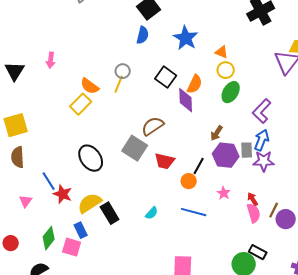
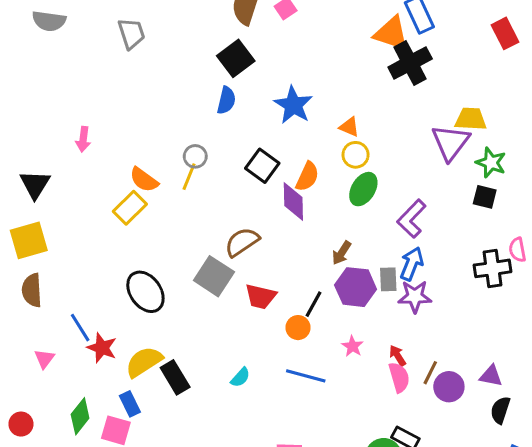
black triangle: (15, 71) -> (35, 184), moved

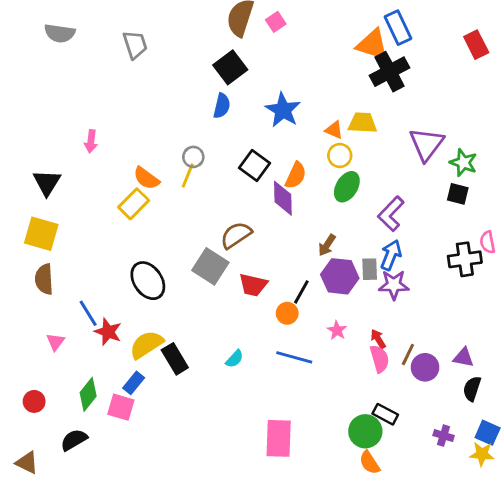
yellow trapezoid: (471, 119) -> (362, 123), moved
yellow square: (29, 240) -> (41, 234), turned 32
blue rectangle: (130, 404) -> (134, 383), turned 65

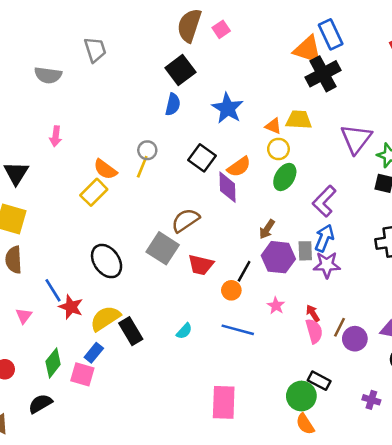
gray semicircle: (60, 33) -> (48, 75), moved
orange semicircle: (296, 175) -> (239, 167), turned 30

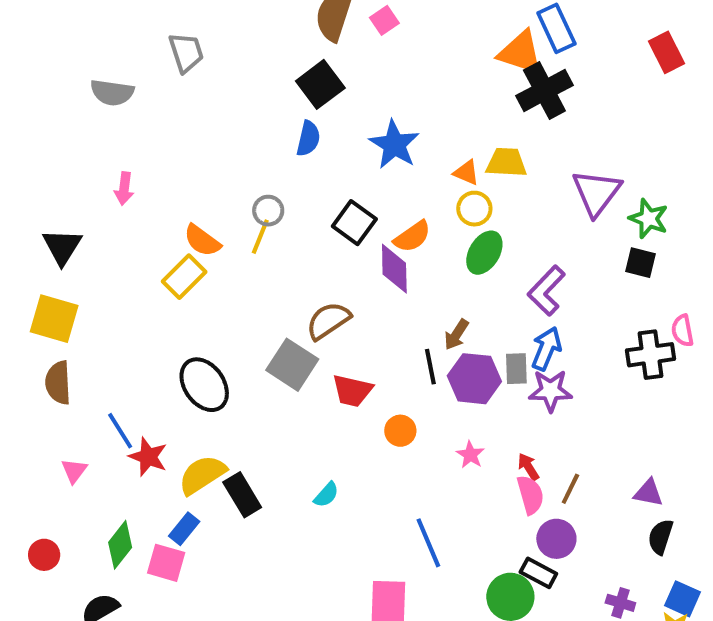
black line: (244, 271) -> (430, 367), moved, turned -40
blue line: (238, 330) -> (428, 543), moved, turned 52
purple circle: (355, 339) -> (556, 539), moved

